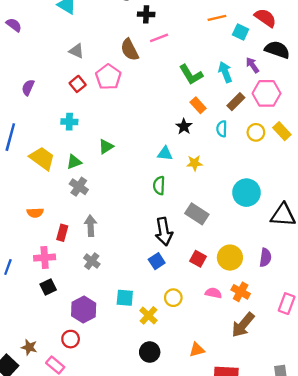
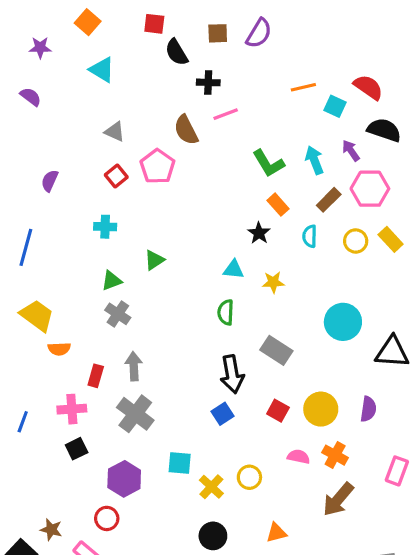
yellow trapezoid: (42, 158) -> (37, 316), moved
gray cross: (92, 261) -> (135, 414), size x1.6
yellow circle: (173, 298) -> (249, 477), moved

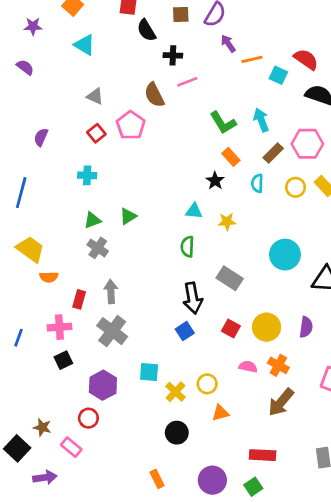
purple arrow: (351, 151) -> (228, 44), moved
green triangle: (154, 260) -> (128, 216), moved
orange triangle: (276, 533) -> (220, 413), moved

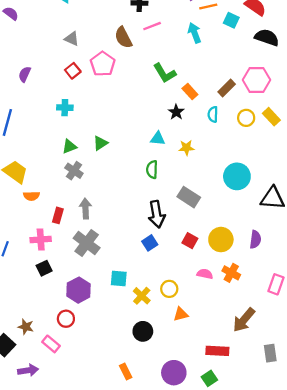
cyan arrow: (261, 120) -> (194, 33), moved
green L-shape: (223, 123) -> (165, 73), moved
brown arrow: (281, 402) -> (244, 320), moved

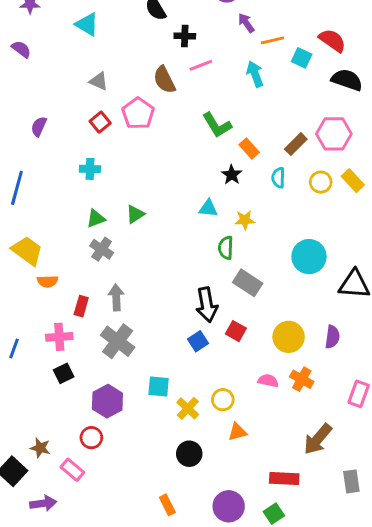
green semicircle: (152, 170) -> (226, 248), moved
red square: (190, 241) -> (236, 331), moved

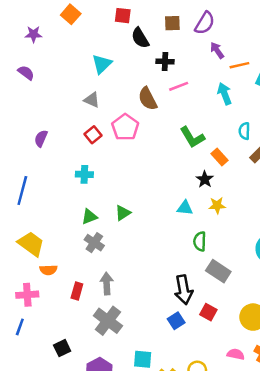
cyan triangle: (87, 24) -> (102, 64), moved, turned 45
cyan semicircle: (278, 178) -> (244, 131), moved
yellow star: (245, 220) -> (217, 205), moved
pink cross: (59, 337) -> (27, 295), moved

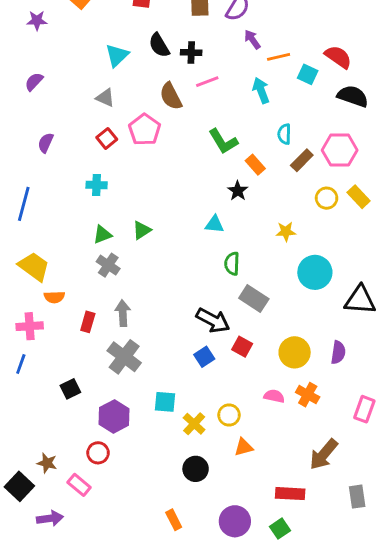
black semicircle: (140, 38) -> (159, 45), moved
purple semicircle: (26, 73) -> (34, 82), moved, turned -84
yellow star: (217, 205) -> (286, 232), moved
black arrow: (184, 290) -> (213, 320), turned -52

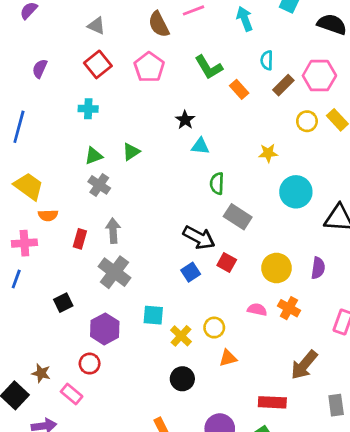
pink pentagon: (145, 130) -> (149, 67), moved
red square: (107, 138) -> (98, 64), size x1.4
black star: (238, 191) -> (185, 120), moved

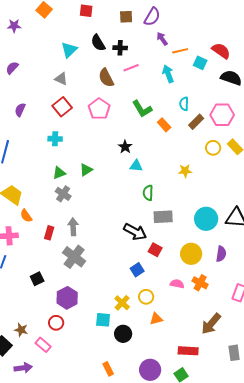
cyan circle: (296, 192) -> (206, 219), moved
orange semicircle: (48, 215) -> (26, 216), turned 56
gray rectangle: (238, 217) -> (163, 217), turned -36
blue square: (191, 272) -> (137, 270), moved
cyan square: (153, 315) -> (103, 320), moved

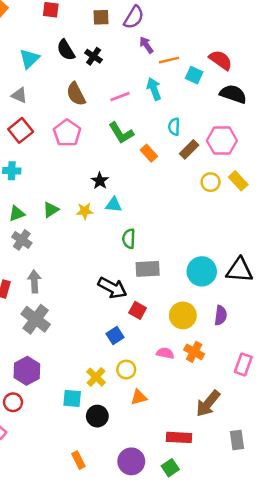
black cross: (120, 48) -> (94, 56), turned 32
pink line: (131, 68) -> (120, 97), moved
yellow star: (185, 171) -> (85, 211), moved

